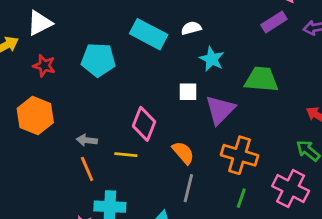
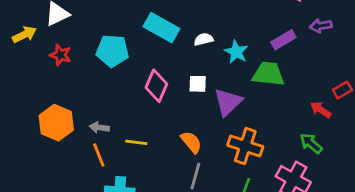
purple rectangle: (274, 22) -> (283, 40), moved
white semicircle: (191, 28) -> (204, 39), moved
cyan star: (212, 59) -> (236, 52), moved
orange hexagon: (35, 116) -> (56, 123), moved
pink diamond: (144, 124) -> (156, 86), moved

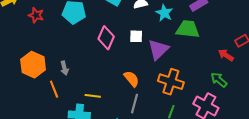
gray arrow: (99, 127) -> (64, 68), turned -112
yellow line: (136, 142) -> (93, 96), moved
orange line: (99, 155) -> (54, 89), moved

